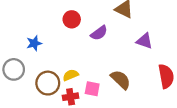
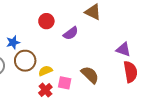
purple triangle: (145, 41) -> (123, 49), moved
brown circle: (48, 83) -> (25, 61), moved
red cross: (71, 97) -> (45, 90), turned -32

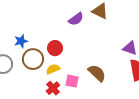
red circle: (46, 21) -> (55, 48), moved
purple semicircle: (71, 33) -> (76, 19), moved

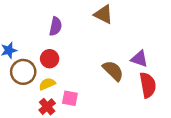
purple semicircle: (76, 19) -> (56, 26), moved, turned -42
brown semicircle: (97, 73) -> (113, 71), moved

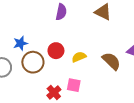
purple semicircle: (56, 26) -> (61, 12), moved
yellow semicircle: (47, 84) -> (79, 57), moved

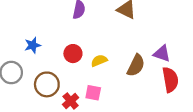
brown semicircle: (111, 61) -> (136, 65), turned 72
brown circle: (33, 62) -> (47, 84), moved

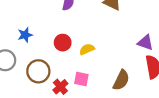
brown semicircle: (136, 65) -> (121, 80), moved

